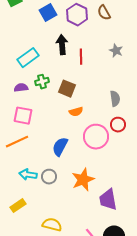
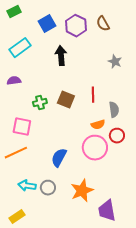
red line: (81, 57) -> (93, 95), moved
cyan rectangle: (28, 58) -> (20, 48), moved
green cross: (42, 82) -> (40, 103), moved
purple semicircle: (21, 88) -> (14, 81), moved
orange semicircle: (76, 112) -> (98, 125), moved

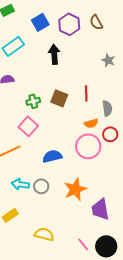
pink square: (22, 127) -> (28, 126), moved, turned 30
blue semicircle: (59, 158) -> (52, 156), turned 48

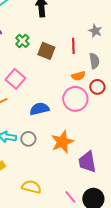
gray star: (108, 60) -> (95, 31), moved
green cross: (33, 101) -> (22, 41), moved, turned -32

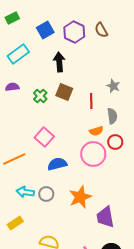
brown square: (46, 51) -> (64, 92), moved
pink square: (15, 79) -> (44, 137), moved

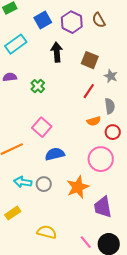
brown square: (64, 92) -> (90, 60), moved
red line: (91, 101) -> (89, 91), turned 35
pink circle: (93, 154) -> (101, 159), moved

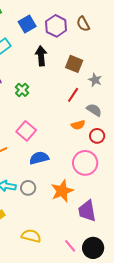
gray semicircle: (110, 106) -> (94, 110), turned -49

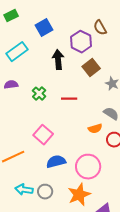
purple hexagon: (56, 26) -> (81, 42), moved
brown square: (74, 64) -> (91, 68), turned 30
red line: (73, 95) -> (69, 99), moved, turned 56
pink circle: (85, 163) -> (88, 167), moved

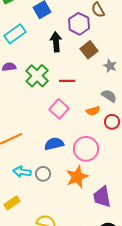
green cross: (39, 94) -> (37, 76), size x1.6
pink square: (43, 135) -> (59, 109), moved

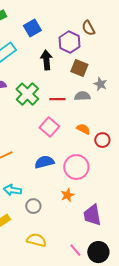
brown square: (89, 50) -> (79, 68), turned -30
gray semicircle: (109, 96) -> (82, 96), moved, turned -35
orange semicircle: (93, 111) -> (83, 129), turned -136
gray circle: (43, 174) -> (33, 206), moved
orange star: (77, 177) -> (67, 195), size x0.6

